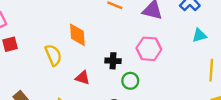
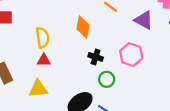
orange diamond: (77, 35) -> (83, 27), moved
red triangle: (83, 78) -> (44, 60), moved, turned -32

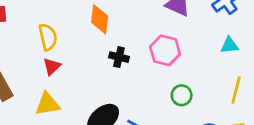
red triangle: (44, 60) -> (52, 66), turned -40
green circle: (107, 79) -> (182, 95), moved

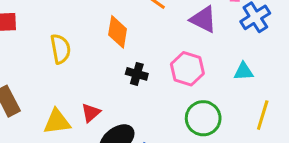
cyan triangle: (229, 45) -> (244, 72), moved
red triangle: (52, 66) -> (91, 113), moved
green circle: (182, 95) -> (203, 118), size x1.5

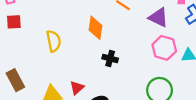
pink hexagon: (187, 69) -> (164, 48), moved

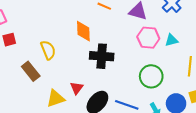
black cross: (110, 59) -> (102, 56), size x1.6
brown rectangle: (15, 80) -> (31, 71), moved

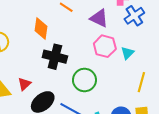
cyan triangle: (171, 40) -> (127, 53), turned -40
green circle: (151, 76) -> (84, 80), moved

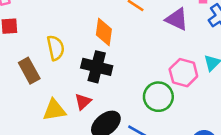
pink hexagon: (105, 46) -> (183, 73), moved
black cross: (55, 57) -> (97, 67), moved

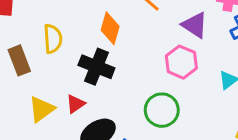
pink hexagon: (183, 73) -> (181, 62), moved
yellow triangle: (54, 110) -> (42, 109), turned -35

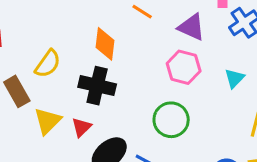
yellow semicircle: (53, 39) -> (48, 64), turned 48
yellow triangle: (42, 109) -> (48, 121), moved

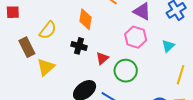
black cross: (97, 86) -> (79, 46), size x0.7
red triangle: (81, 127) -> (102, 58), moved

